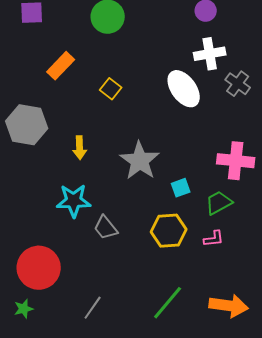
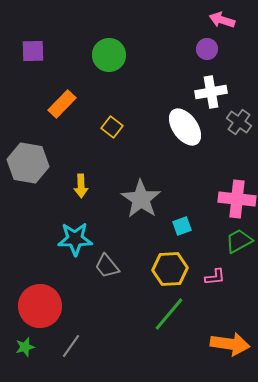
green trapezoid: (219, 203) -> (239, 241), moved
green line: (168, 303) -> (169, 314), moved
gray line: (93, 308) -> (71, 346), moved

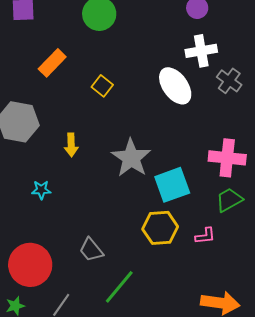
cyan square: (182, 226) -> (172, 185), size x1.8
cyan star: (75, 239) -> (41, 190), moved, size x0.6
gray trapezoid: (107, 266) -> (91, 250), moved
green line: (169, 314) -> (119, 287), moved

